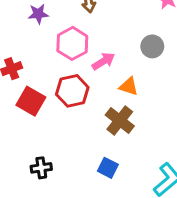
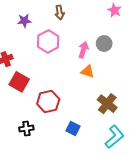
pink arrow: (103, 61) -> (83, 50), moved, turned -42
red hexagon: (72, 91) -> (48, 102), moved
brown cross: (120, 120) -> (107, 104), moved

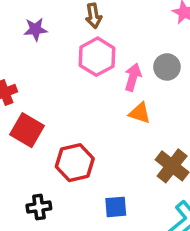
pink hexagon: (48, 41) -> (97, 57), moved
blue square: (73, 128) -> (116, 207), turned -32

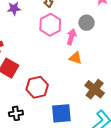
gray circle: (167, 67) -> (87, 23), moved
blue square: (116, 207) -> (61, 113), size x1.5

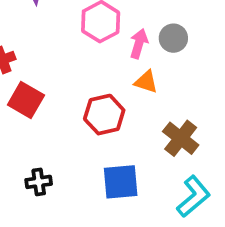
gray circle: (87, 23) -> (173, 38), moved
red hexagon: (37, 87) -> (104, 115), moved

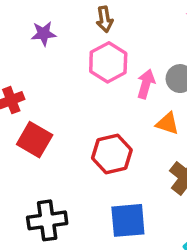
orange triangle: (146, 82) -> (167, 123), moved
black cross: (39, 182) -> (47, 220), size x1.5

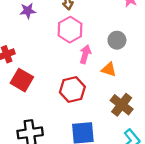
pink arrow: (146, 84) -> (85, 54), moved

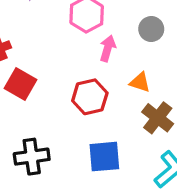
orange triangle: (109, 70) -> (140, 82), moved

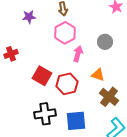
red square: (20, 84) -> (42, 76), moved
black cross: (32, 157) -> (45, 114), moved

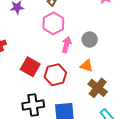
gray circle: (105, 42) -> (90, 40), moved

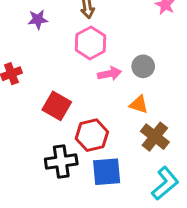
pink arrow: (66, 45) -> (110, 74), turned 63
red hexagon: (55, 75) -> (92, 135), moved

